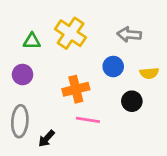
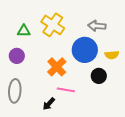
blue circle: (113, 67) -> (85, 50), size x1.6
orange cross: (76, 89) -> (57, 67), turned -30
black arrow: (47, 139) -> (49, 104), moved

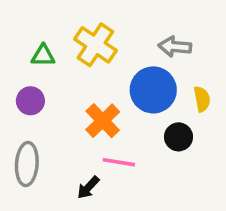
yellow semicircle: (112, 55) -> (202, 99), turned -96

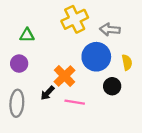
yellow cross: (95, 45) -> (75, 19), moved, turned 30
black arrow: (88, 187) -> (47, 93), moved

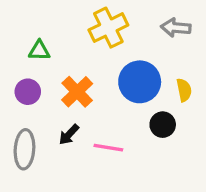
gray arrow: (110, 30) -> (176, 28), moved
orange cross: (64, 76) -> (77, 92), moved

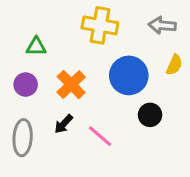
yellow cross: (108, 28) -> (100, 25), turned 36
yellow semicircle: (184, 90) -> (174, 65), moved, turned 35
pink line: (108, 148) -> (100, 136), turned 32

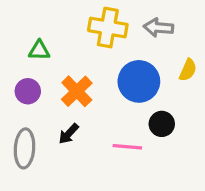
gray arrow: (162, 25) -> (158, 28), moved
pink line: (100, 136) -> (127, 147), moved, turned -36

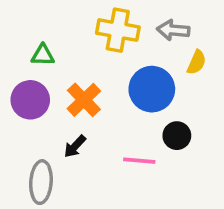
yellow semicircle: (188, 70) -> (197, 62), moved
purple circle: (28, 91) -> (30, 100), size x1.4
gray ellipse: (25, 148) -> (41, 182), moved

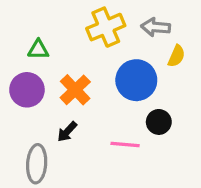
yellow cross: (118, 30) -> (106, 27), turned -33

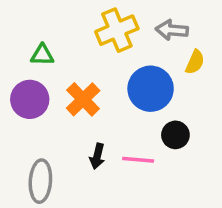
black arrow: (67, 132) -> (97, 156), moved, turned -30

